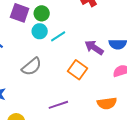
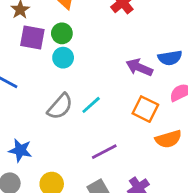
cyan line: (58, 36) -> (91, 105), moved
orange square: (77, 70) -> (145, 109), moved

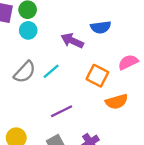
blue semicircle: (170, 58) -> (101, 27), moved
purple arrow: (139, 67) -> (72, 41), moved

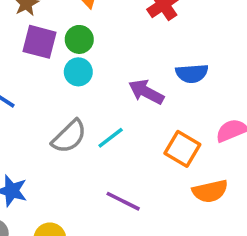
purple line: (62, 111) -> (123, 201), turned 50

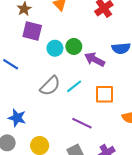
green circle: (79, 39) -> (74, 46), moved
orange square: (182, 149) -> (104, 94), moved, turned -30

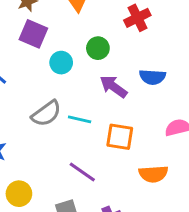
green circle: (74, 46) -> (98, 48), moved
cyan line: (74, 86) -> (80, 119), turned 42

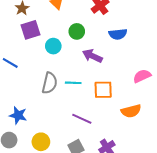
purple square: (33, 34) -> (31, 30), turned -30
blue semicircle: (152, 77) -> (118, 34), moved
gray semicircle: (46, 114) -> (50, 83), turned -30

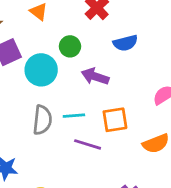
cyan circle: (53, 46) -> (41, 70), size x1.5
purple line: (82, 119) -> (88, 144), moved

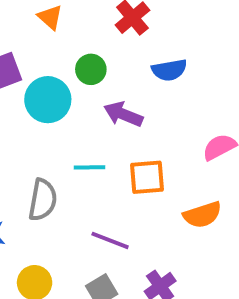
gray semicircle: (42, 120) -> (43, 200), moved
purple line: (88, 144) -> (110, 240), moved

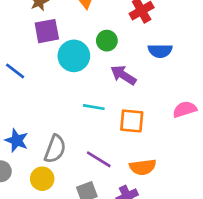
gray semicircle: (43, 200) -> (55, 149), moved
orange semicircle: (202, 215) -> (143, 167), moved

